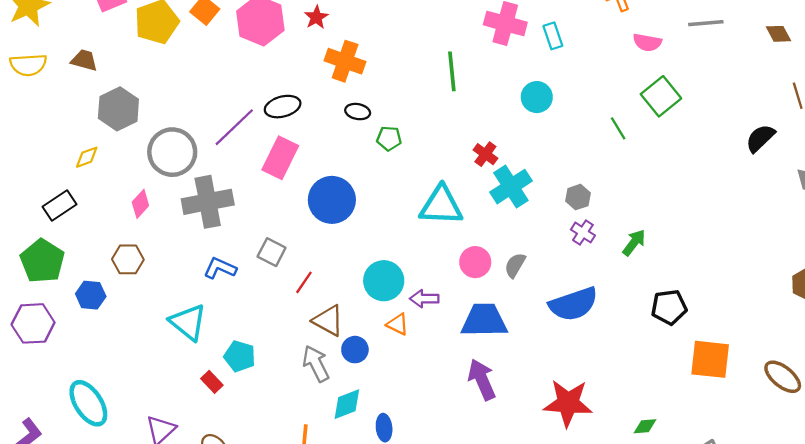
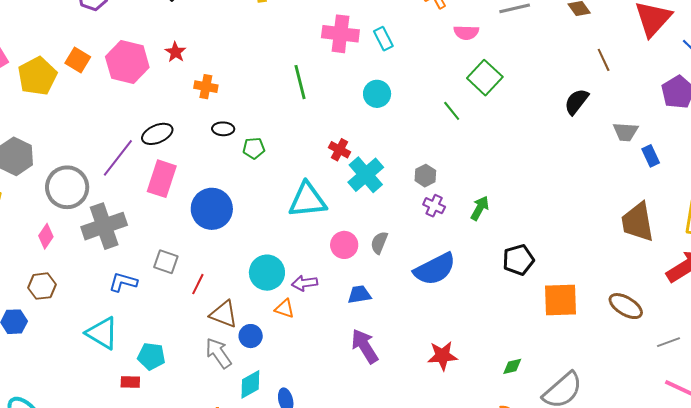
orange cross: (345, 61) -> (206, 87), size x0.7
blue trapezoid: (484, 320) -> (359, 294), size x0.6
red rectangle: (212, 382) -> (130, 382), turned -36
red star: (568, 403) -> (442, 356), size x0.7

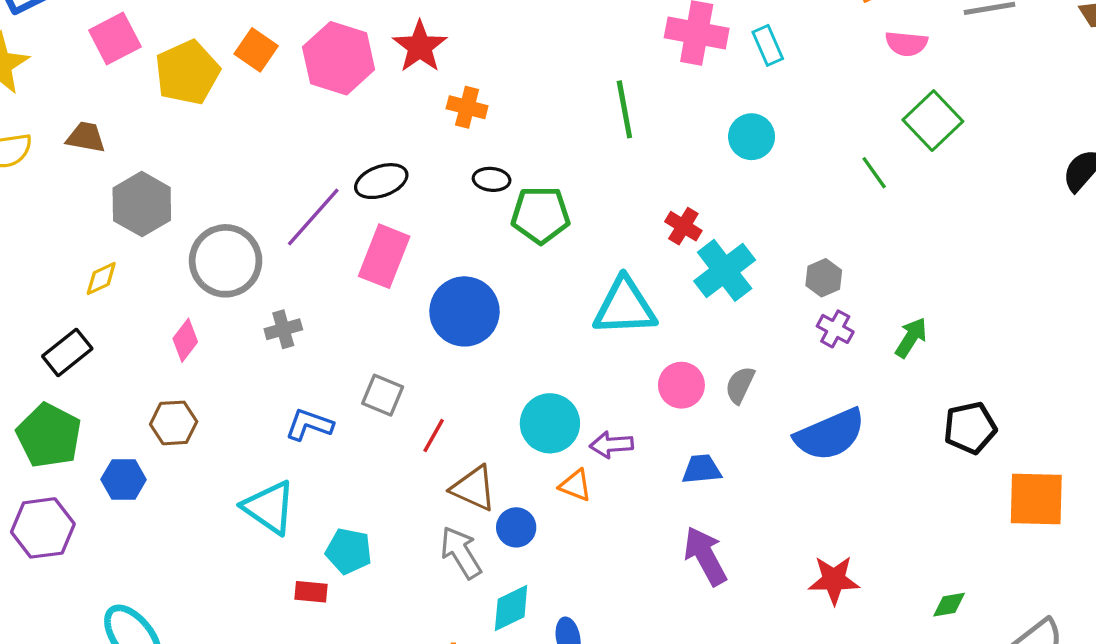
red star: (175, 52) -> (420, 47), size x1.5
green pentagon: (254, 148) -> (541, 215), size x1.6
gray cross: (104, 226) -> (283, 329), size x0.5

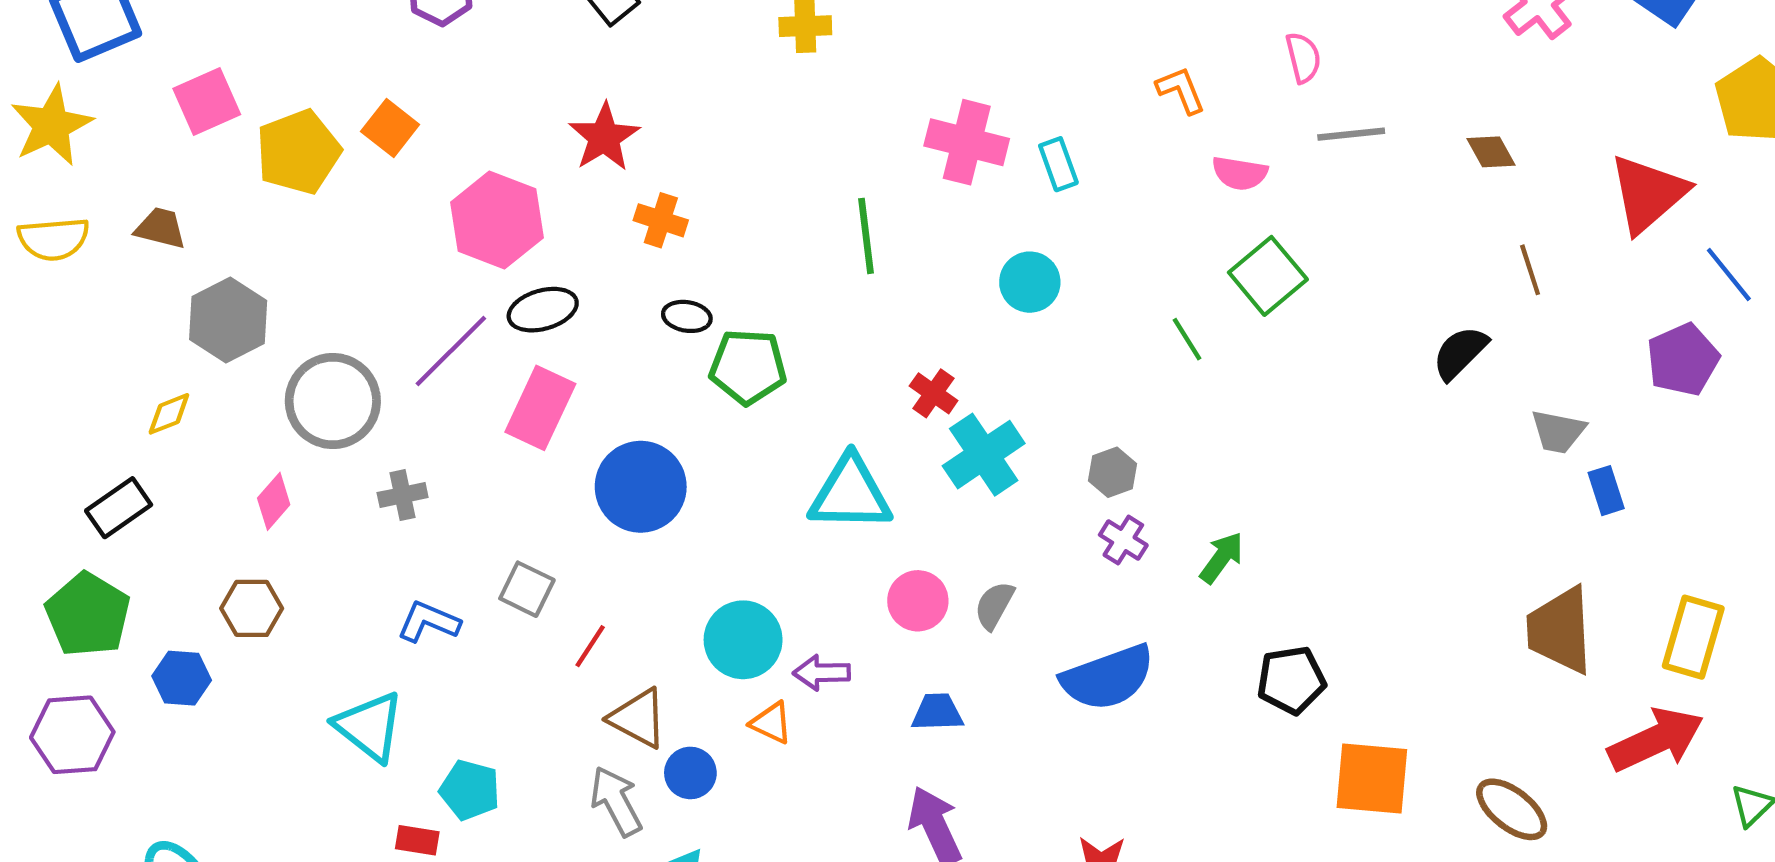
pink hexagon: (339, 58) -> (497, 220), moved

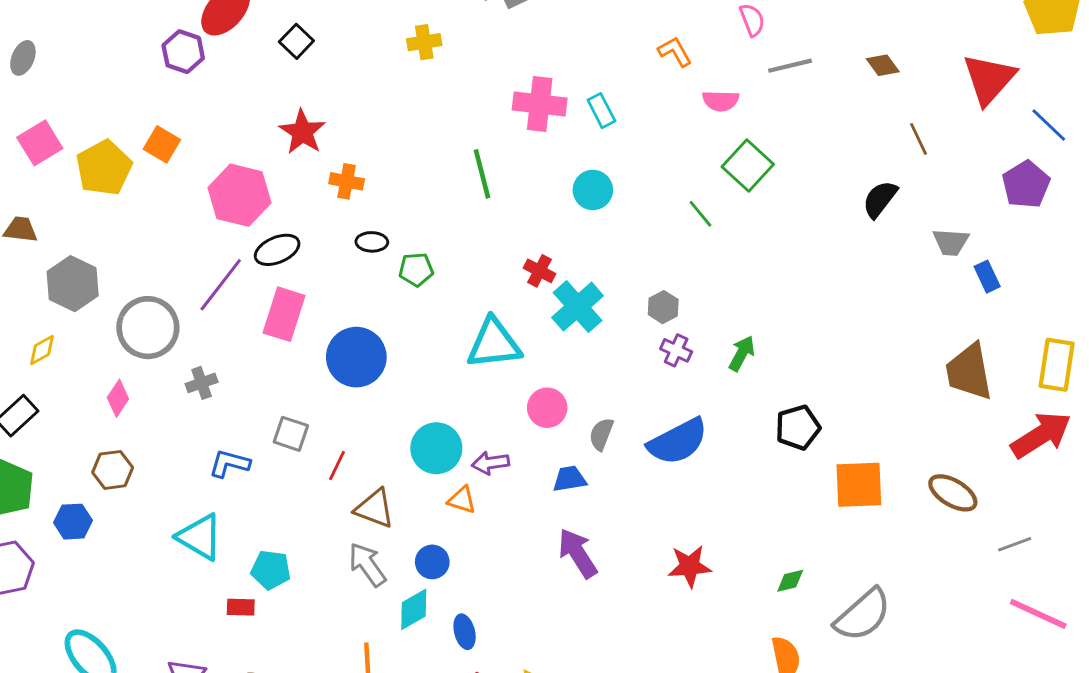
green pentagon: (748, 367) -> (416, 270), size x0.7
gray semicircle: (994, 605) -> (601, 434), moved
blue circle: (690, 773) -> (432, 562), moved

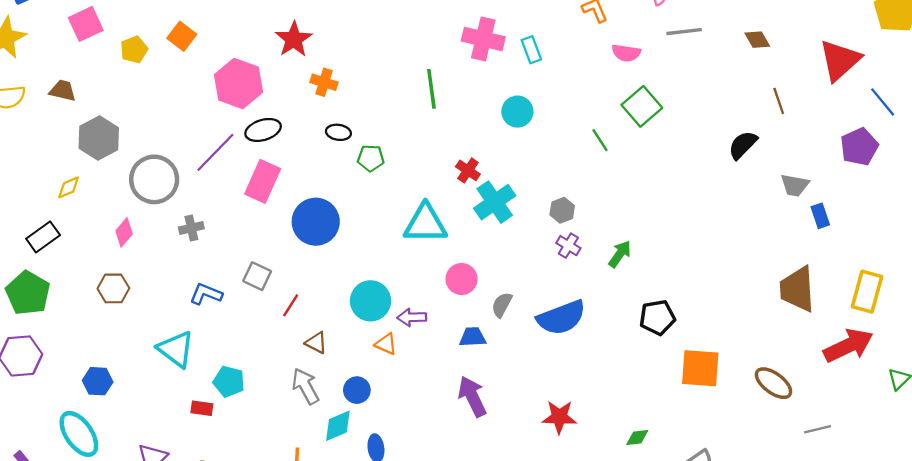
yellow pentagon: (104, 168) -> (134, 50), size x0.6
brown triangle: (375, 508) -> (316, 343), size x0.7
blue hexagon: (73, 522) -> (98, 381), moved

